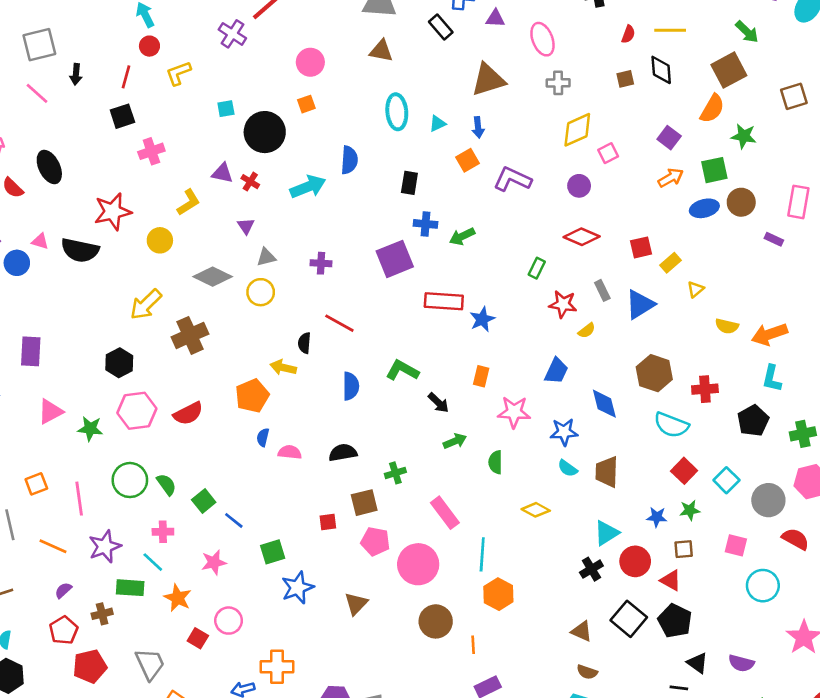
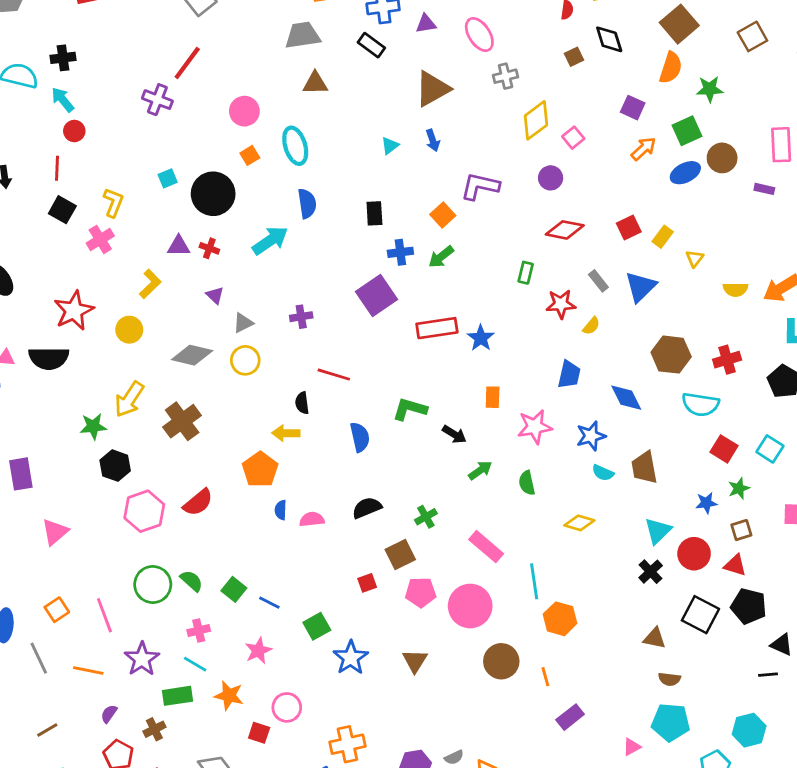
yellow L-shape: (178, 73) -> (113, 202), moved, turned 144
cyan ellipse: (397, 112) -> (295, 146), moved
black square: (122, 116) -> (62, 210), turned -30
orange square: (468, 160) -> (443, 215), moved
green star: (90, 429) -> (93, 426), moved

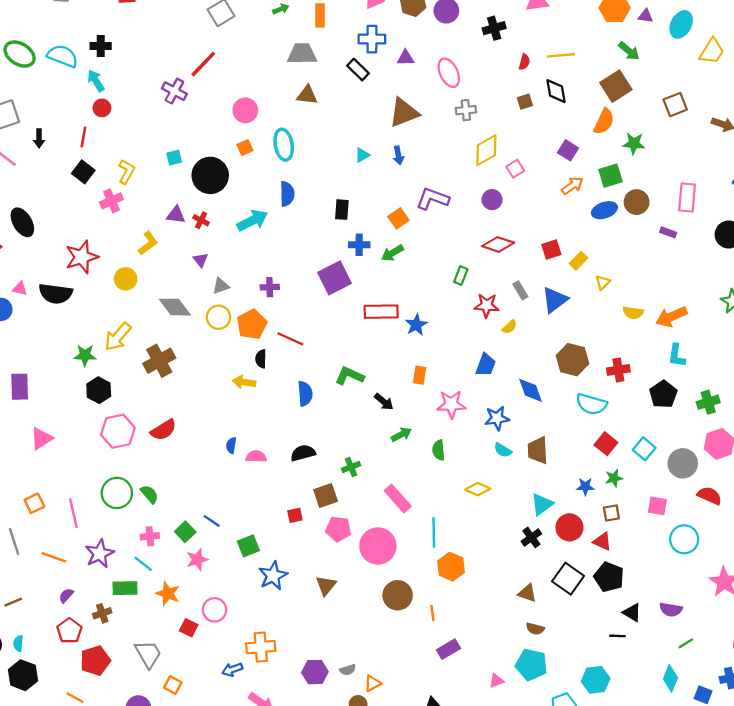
gray diamond: (192, 355) -> (175, 307), turned 32
orange pentagon: (260, 469) -> (252, 324), moved
green square: (234, 589) -> (185, 532), moved

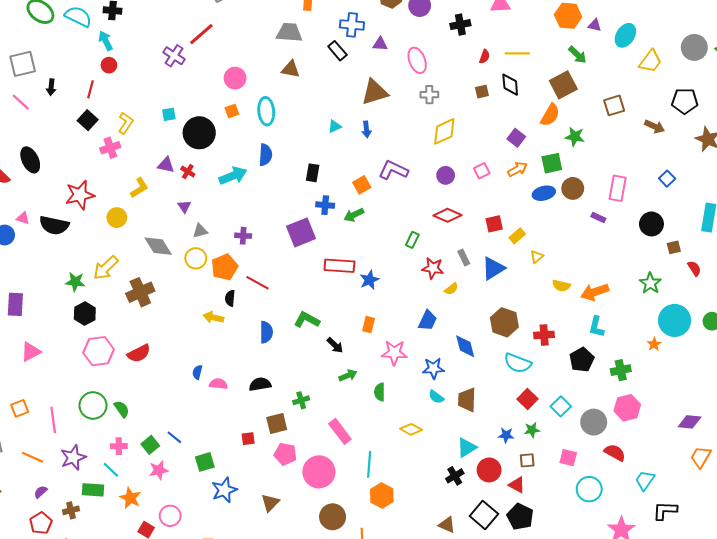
pink square: (515, 169) -> (482, 171), moved

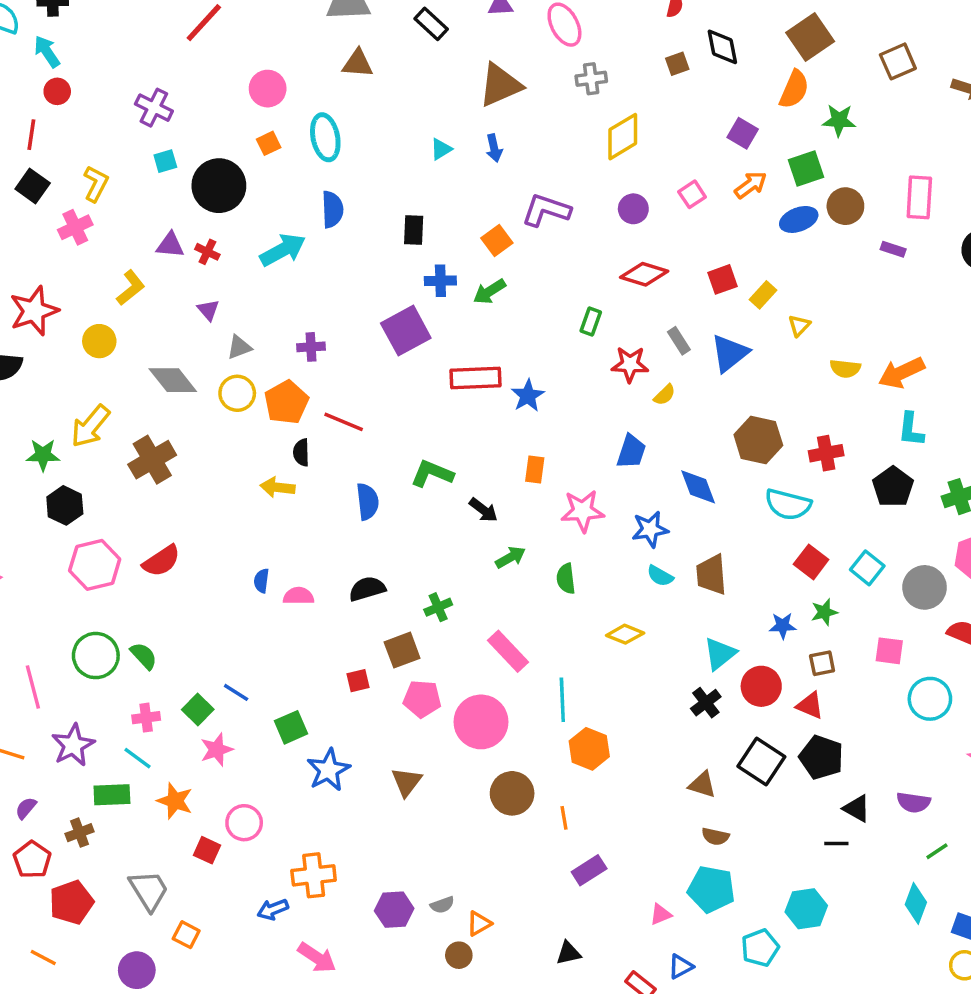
purple cross: (174, 56) -> (154, 108), moved

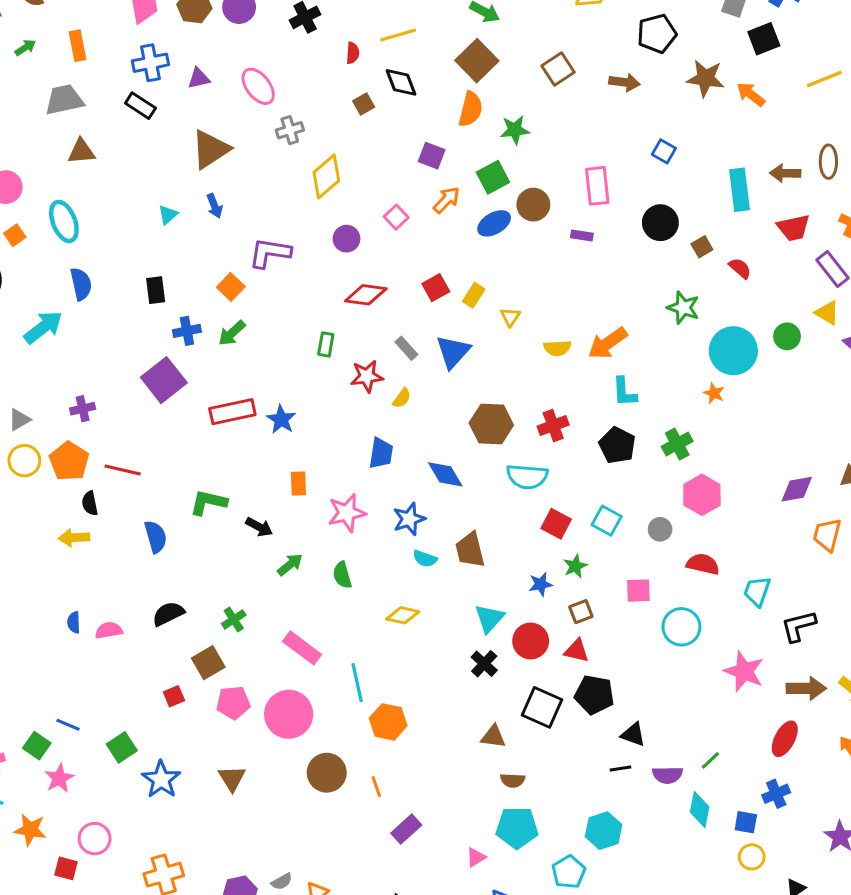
gray circle: (925, 587) -> (660, 529), size x0.6
purple semicircle: (913, 802) -> (668, 775), moved

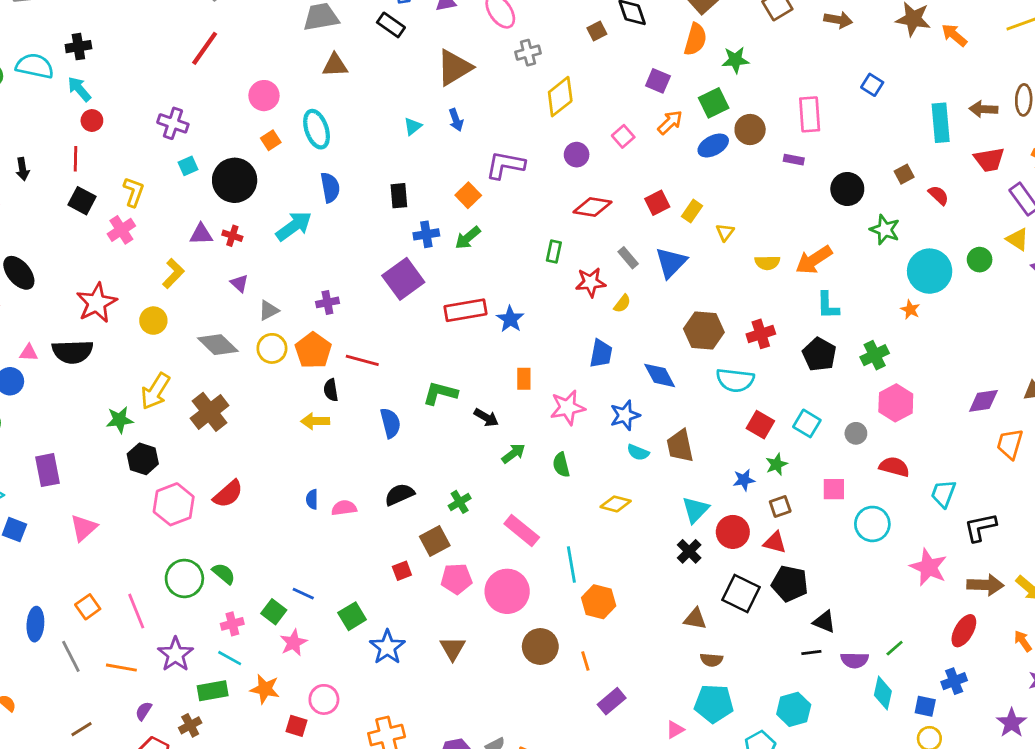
black circle: (660, 223) -> (847, 189), moved

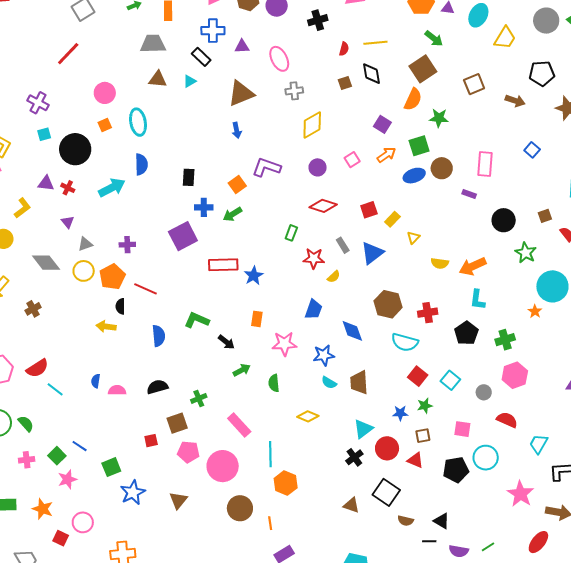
cyan triangle: (413, 126) -> (190, 81), moved
brown cross: (210, 412) -> (33, 309), size x0.6
black pentagon: (790, 584) -> (456, 470), moved, turned -30
cyan line: (230, 658) -> (55, 389), moved
brown semicircle: (711, 660) -> (405, 521), moved

